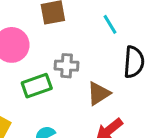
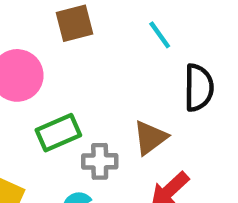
gray cross: (67, 66) -> (100, 161), moved

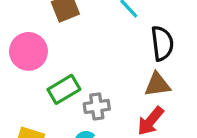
brown triangle: (150, 138) -> (157, 85), moved, turned 36

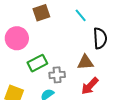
brown triangle: (157, 85) -> (85, 62), moved

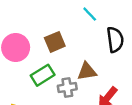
brown square: (41, 13) -> (55, 42), moved
brown triangle: (85, 62) -> (87, 71), moved

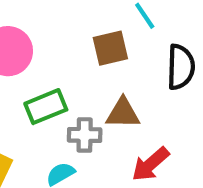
brown square: (55, 42) -> (110, 48), moved

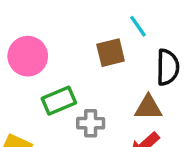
brown triangle: (123, 113) -> (148, 107), moved

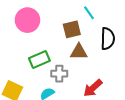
pink circle: (28, 56) -> (27, 20), moved
brown triangle: (148, 107) -> (79, 52), moved

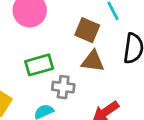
brown square: (72, 29) -> (87, 30), turned 30

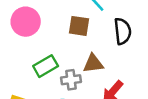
brown triangle: (93, 61) -> (93, 63), moved

